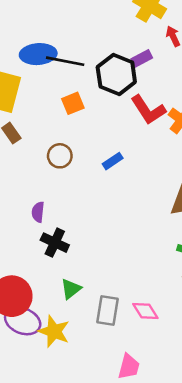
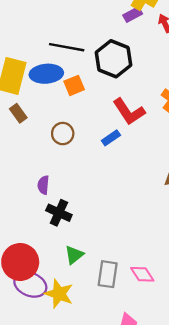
blue ellipse: (38, 54) -> (46, 74), moved
purple rectangle: (142, 58) -> (133, 15), moved
red L-shape: (148, 110) -> (129, 112), moved

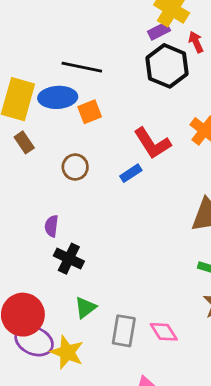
black hexagon: (113, 59) -> (167, 66), moved

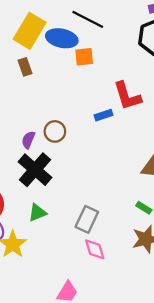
brown circle: (75, 167) -> (55, 131), moved
black cross: (69, 259) -> (35, 170), size x1.4
gray rectangle: (124, 331) -> (87, 219), moved

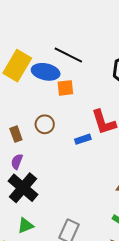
brown rectangle: (25, 67) -> (16, 134), moved
brown circle: (55, 131) -> (45, 124), moved

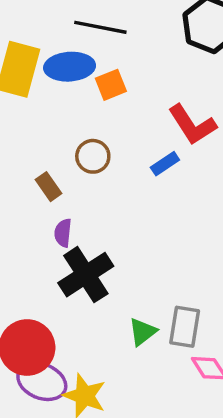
black cross: (23, 188) -> (86, 275), turned 32
green triangle: (25, 226) -> (143, 332), moved

